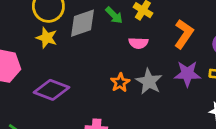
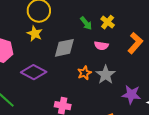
gray diamond: (82, 23) -> (64, 48), moved
purple star: (187, 74) -> (131, 94), moved

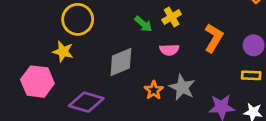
yellow cross: (108, 22) -> (172, 17), turned 32
yellow star: (35, 34) -> (63, 52), moved

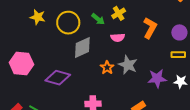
yellow circle: (78, 19) -> (68, 23), moved
yellow star: (63, 52) -> (38, 17), moved

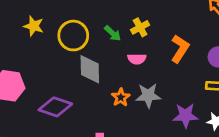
gray diamond: (82, 48) -> (90, 69), turned -70
gray star: (128, 65) -> (148, 95), turned -30

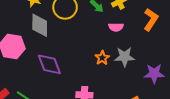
gray diamond: (90, 69) -> (40, 25), moved
purple diamond: (55, 107) -> (49, 64), turned 50

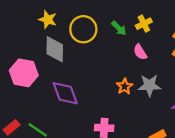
pink semicircle: (116, 27) -> (140, 52), turned 56

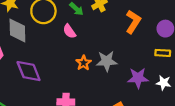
pink semicircle: (140, 52) -> (69, 31), moved

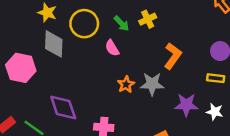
orange L-shape: (133, 22) -> (173, 56), moved
purple diamond: (29, 71) -> (63, 108), moved

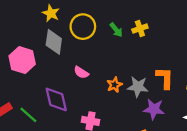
pink semicircle: (112, 48) -> (81, 72), moved, turned -32
orange L-shape: (173, 56) -> (165, 78), moved, turned -40
purple star: (186, 105) -> (154, 109), moved

